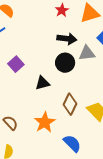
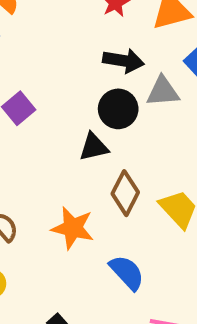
black triangle: (43, 83) -> (94, 147), moved
orange star: (45, 122) -> (73, 228), turned -30

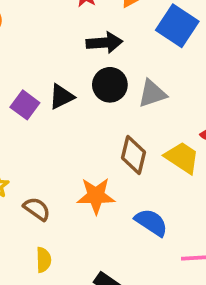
gray triangle: (163, 91) -> (152, 94), moved
black triangle: (94, 147) -> (61, 97), moved

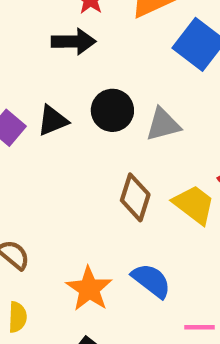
black arrow: (104, 43) -> (74, 42), moved
orange star: (96, 196) -> (89, 289), moved, turned 30

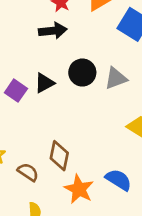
brown diamond: (135, 197) -> (59, 156), moved

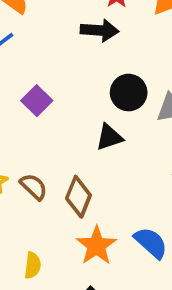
black triangle: (44, 83) -> (109, 137), moved
brown semicircle: (28, 172) -> (34, 187), moved

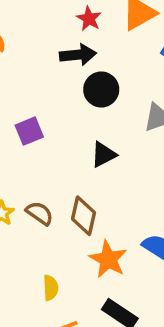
black circle: (129, 93) -> (101, 90), moved
purple square: (37, 101) -> (29, 131), turned 32

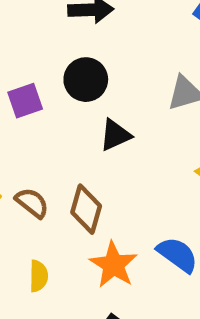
black circle: (101, 90) -> (86, 80), moved
yellow semicircle: (51, 288) -> (38, 276), moved

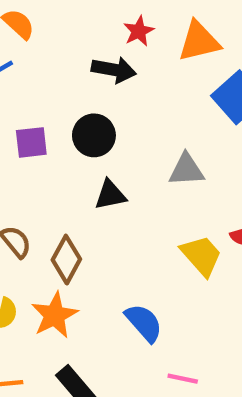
orange star: (113, 265) -> (55, 315), moved

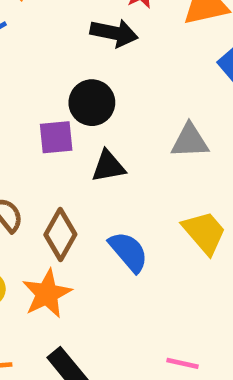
purple square: (31, 142) -> (56, 137), moved
blue semicircle: (144, 323) -> (128, 252), moved

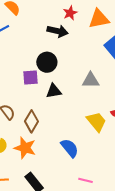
blue semicircle: (128, 252) -> (70, 148), moved
orange star: (47, 294) -> (25, 148), turned -30

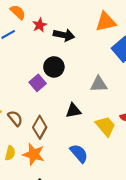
red star: (70, 13) -> (40, 25), moved
purple square: (30, 78) -> (38, 83), turned -35
black triangle: (54, 91) -> (73, 111), moved

